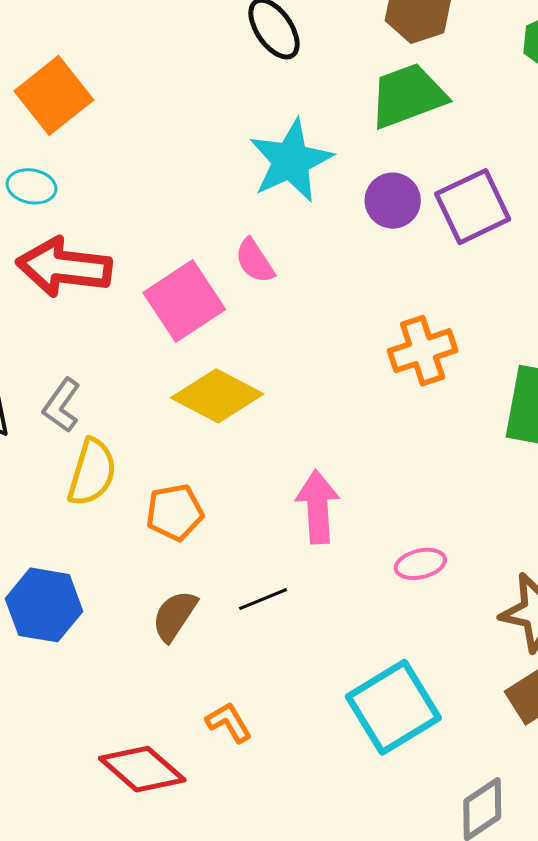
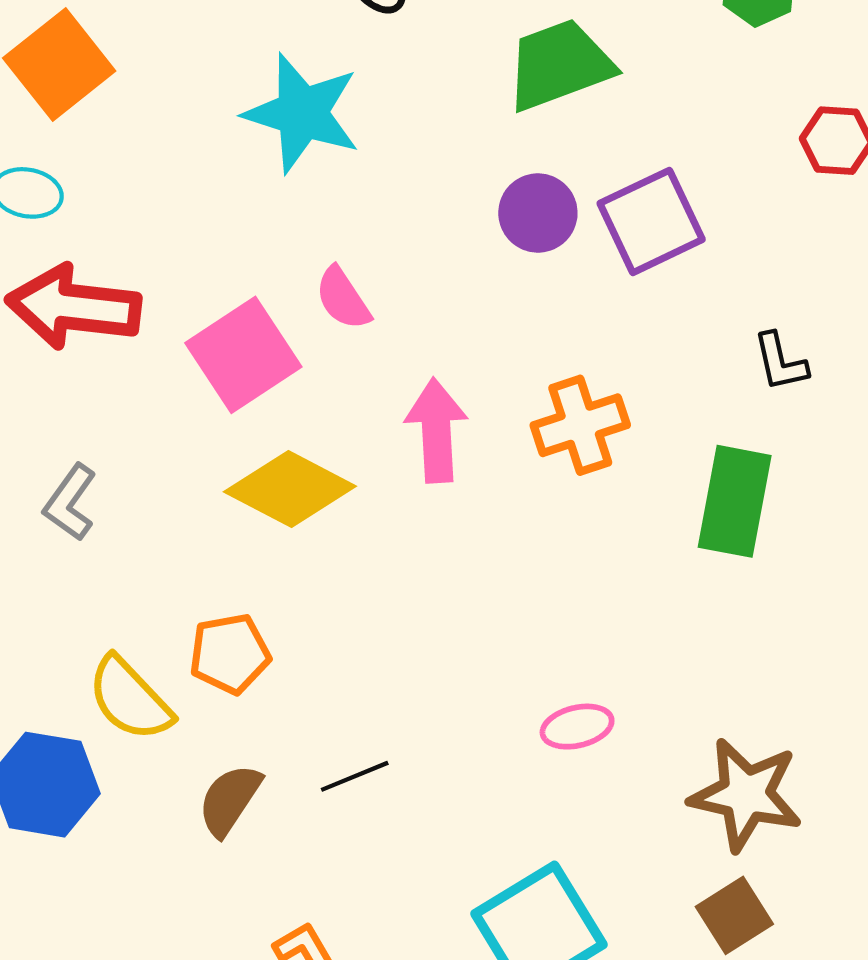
cyan star: (291, 161) -> (302, 113), moved, turned -30
yellow semicircle: (92, 472) -> (130, 699), moved, turned 120
pink arrow: (318, 507) -> (436, 430), moved

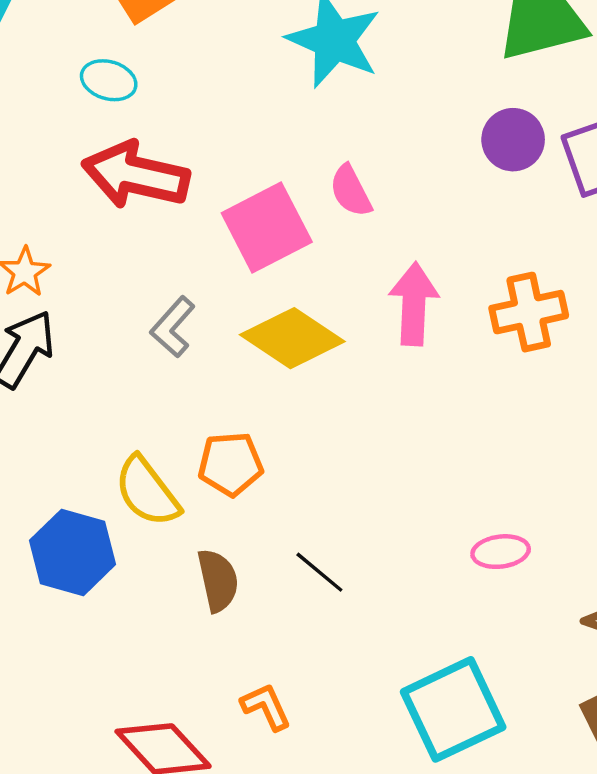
gray L-shape: (70, 502) -> (173, 327), moved
black line: (355, 776) -> (319, 572), turned 56
brown semicircle: (230, 800) -> (218, 580), turned 128

